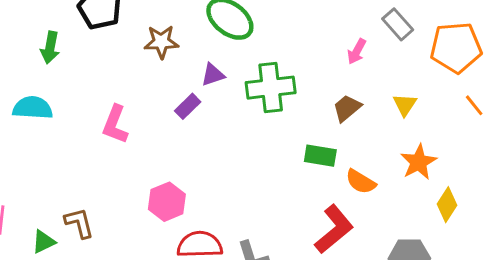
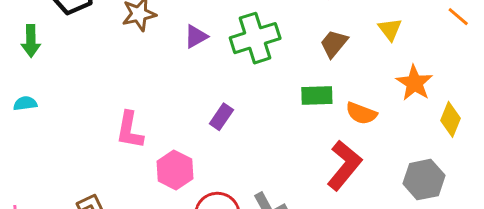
purple rectangle: (188, 106) -> (221, 117), moved
cyan semicircle: (33, 108) -> (25, 103), size x0.6
pink L-shape: (115, 125) -> (130, 130), moved

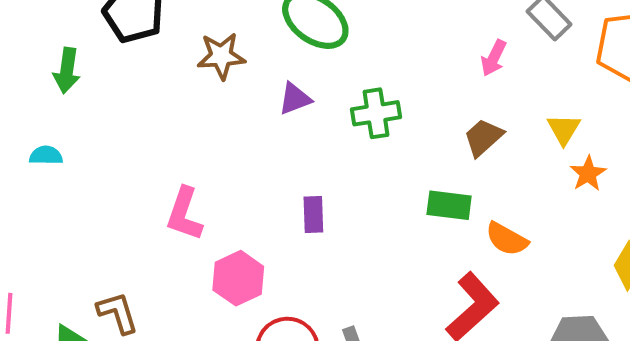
green cross: (255, 38) -> (376, 113), size x0.7
orange star: (414, 83) -> (588, 174), moved, size x0.7
purple rectangle: (221, 117) -> (313, 215), turned -45

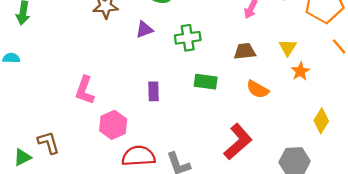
brown trapezoid: (483, 137) -> (245, 51), turned 35
green rectangle: (449, 205) -> (206, 82), moved
orange semicircle: (507, 239) -> (258, 89), moved

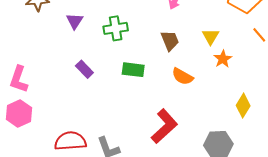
purple triangle: (144, 29) -> (75, 21), turned -36
brown trapezoid: (245, 51) -> (170, 41), turned 75
purple rectangle: (154, 91) -> (84, 69), moved, turned -42
pink hexagon: (113, 125) -> (19, 113), moved

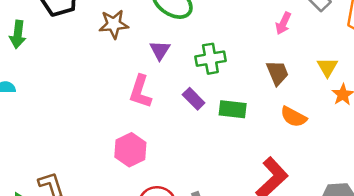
purple rectangle: (84, 69) -> (194, 99), moved
pink L-shape: (19, 79) -> (140, 92), moved
pink hexagon: (19, 113) -> (130, 150), moved

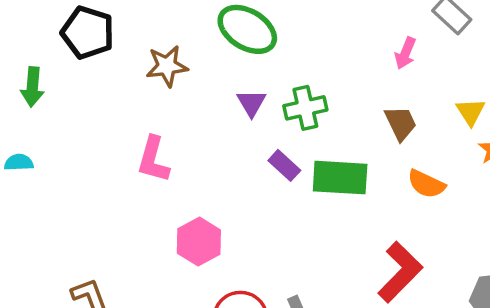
purple triangle: (160, 50) -> (252, 103), moved
pink L-shape: (140, 92) -> (153, 159), moved
green rectangle: (233, 109) -> (340, 178), size x1.4

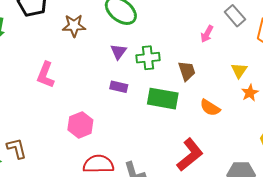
brown trapezoid: (401, 123) -> (187, 71), moved
pink L-shape: (153, 159) -> (46, 75), moved
purple rectangle: (284, 165) -> (119, 87), moved, turned -36

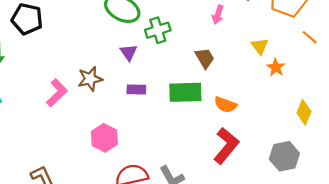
brown star: (74, 26) -> (90, 79), moved
green cross: (148, 58) -> (158, 30), moved
pink L-shape: (46, 75) -> (57, 93), turned -144
orange semicircle: (210, 108) -> (225, 105), moved

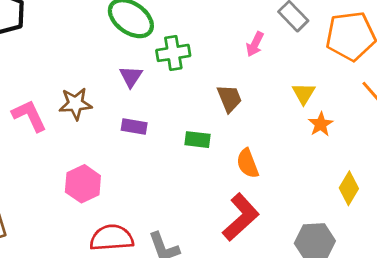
green rectangle: (185, 92) -> (198, 140), size x0.6
pink L-shape: (57, 93) -> (29, 116), turned -80
orange semicircle: (225, 105) -> (248, 163), turned 40

